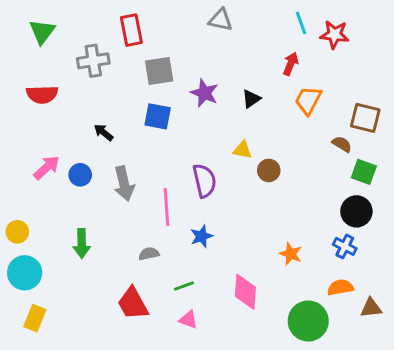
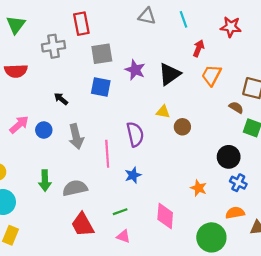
cyan line: (301, 23) -> (183, 19), moved
black triangle: (251, 99) -> (170, 74), size x1.6
black circle: (356, 211) -> (229, 157), moved
gray semicircle: (149, 254) -> (75, 188), moved, size x1.6

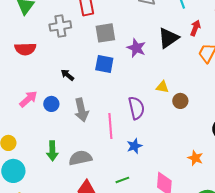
black triangle: (170, 74) -> (168, 38), moved

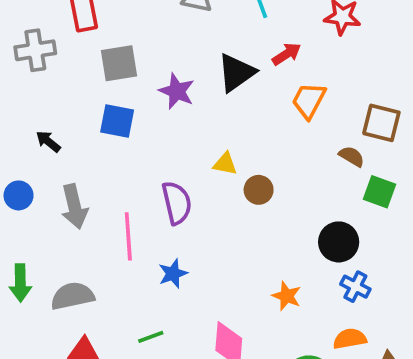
red arrow: (195, 28) -> (287, 54), turned 35

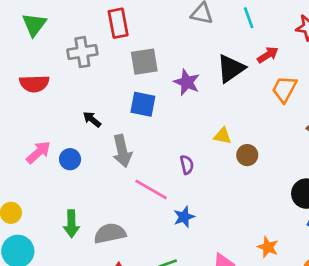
purple semicircle: (177, 203) -> (187, 165), size x0.6
gray arrow: (74, 207) -> (122, 151), moved
pink line: (128, 236) -> (151, 189), turned -56
orange star: (287, 296) -> (268, 247), moved

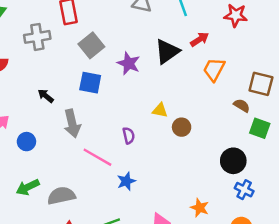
gray square: (144, 62) -> (91, 45), turned -30
blue circle: (70, 159) -> (26, 142), moved
green arrow: (71, 224) -> (28, 187), turned 65

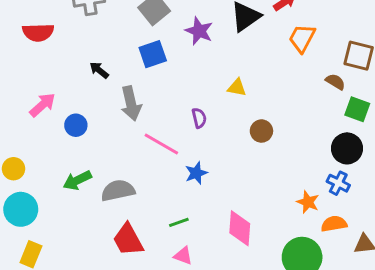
blue square: (90, 83) -> (153, 54), turned -30
brown circle: (182, 127) -> (261, 131), moved
black circle: (233, 161) -> (347, 148), moved
orange star: (200, 208) -> (308, 202), moved

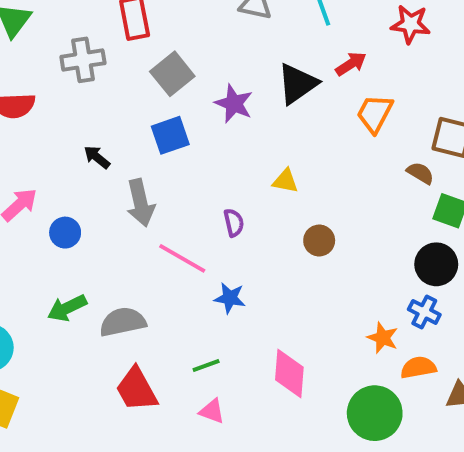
blue star: (196, 173) -> (230, 298), turned 30

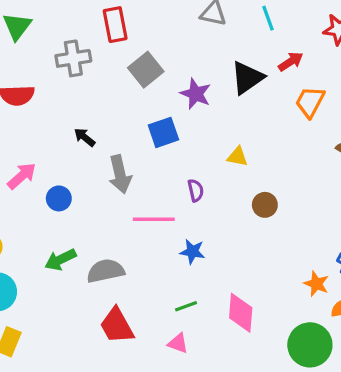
blue square: (170, 135) -> (163, 132), moved
pink line: (182, 258) -> (154, 219), turned -30
green line: (206, 366) -> (186, 306), moved

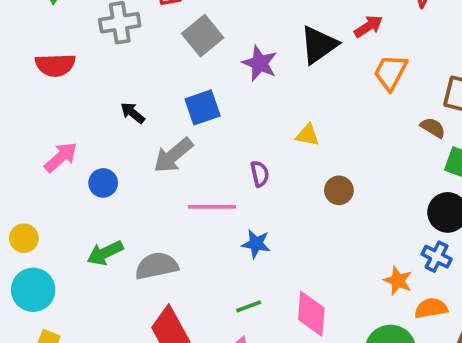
blue square: (163, 132) -> (203, 107), moved
gray arrow: (120, 174) -> (173, 155), turned 63

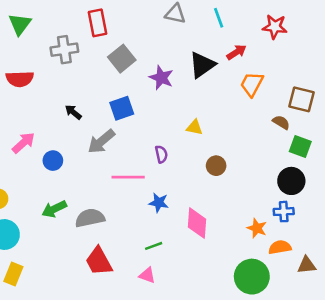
blue cross: (437, 257) -> (284, 212), turned -30
pink diamond: (311, 314) -> (197, 223), moved

